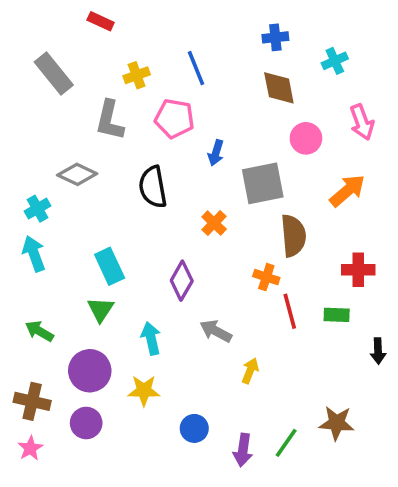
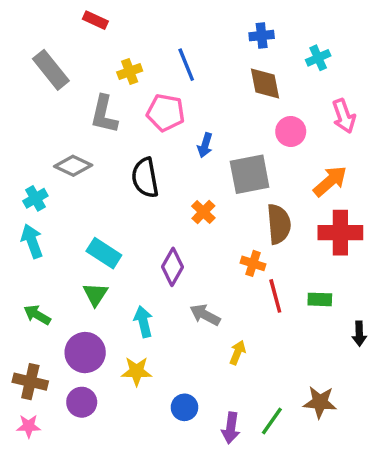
cyan rectangle: (110, 266) -> (104, 253), turned -32
red cross: (358, 270) -> (340, 233), moved, size x1.4
pink star: (30, 448) -> (29, 426), turned 30

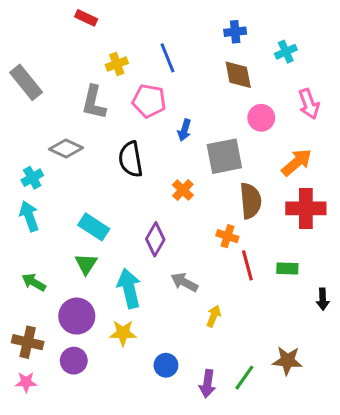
gray rectangle: (51, 70) -> (26, 82), moved
cyan arrow: (143, 322) -> (129, 288), size x1.4

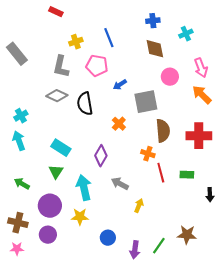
blue arrow: (184, 130) -> (120, 85), turned 40
gray diamond: (66, 149) -> (57, 96), moved
orange arrow: (297, 162) -> (202, 95), moved, turned -95

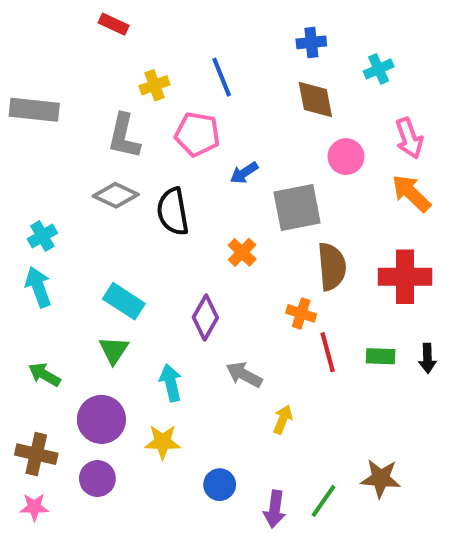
gray rectangle: (17, 54) -> (34, 110), turned -45
cyan arrow: (84, 188) -> (171, 383), size x0.7
black arrow: (210, 195) -> (427, 358), moved

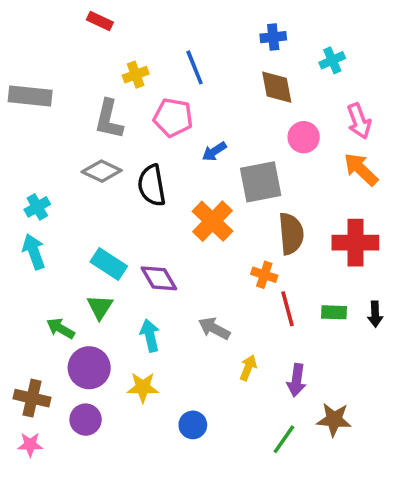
orange cross: (242, 252) -> (212, 221), size x1.6
purple diamond: (205, 318) -> (159, 278), moved, turned -60
green arrow: (44, 375) -> (61, 328), moved
purple arrow: (275, 509) -> (296, 380), moved

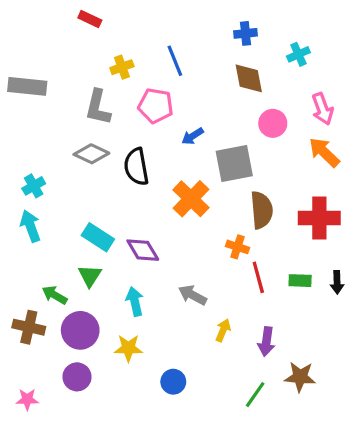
brown cross: (32, 398) -> (29, 327), moved

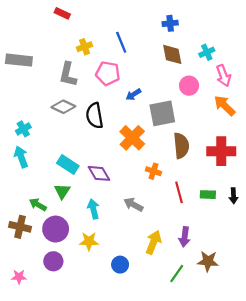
cyan cross: (298, 54) -> (207, 52), moved
orange cross: (237, 247) -> (153, 171), moved
yellow arrow: (223, 330) -> (153, 242), moved, size x1.5

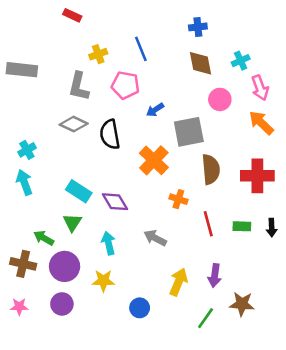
pink star: (19, 277) -> (19, 307), moved

